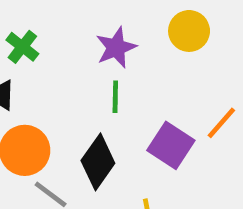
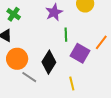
green line: (115, 97) -> (66, 35), moved

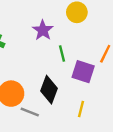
yellow line: (72, 84) -> (81, 109), turned 40

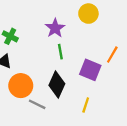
green line: (62, 53) -> (60, 52), moved

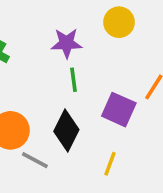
purple star: (55, 28) -> (67, 43), turned 30

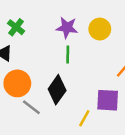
yellow circle: (119, 22) -> (100, 29), moved
purple square: (119, 110) -> (108, 100), moved, turned -30

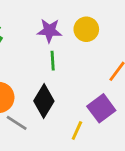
purple square: (108, 100) -> (101, 108), turned -35

